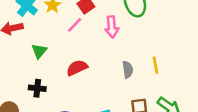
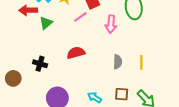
green triangle: (39, 51) -> (46, 23), moved

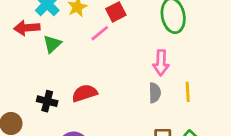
pink arrow: (111, 24) -> (161, 63), moved
red semicircle: (76, 53) -> (85, 93), moved

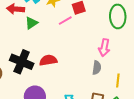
yellow line: (188, 92) -> (118, 80), moved
black cross: (47, 101) -> (22, 62), size x1.6

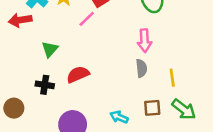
green triangle: (31, 23) -> (50, 49), moved
black cross: (22, 62) -> (45, 85), size x0.6

